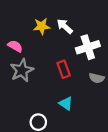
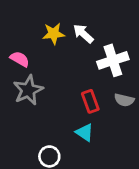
red rectangle: (64, 69) -> (90, 101), moved

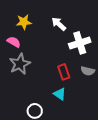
yellow star: (54, 34) -> (24, 22), moved

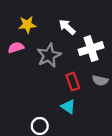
pink semicircle: (14, 42) -> (16, 47), turned -48
gray star: (20, 64) -> (49, 55), moved

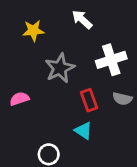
white arrow: (67, 27) -> (82, 19), moved
pink semicircle: (16, 47) -> (19, 99), moved

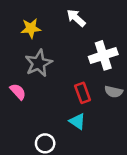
gray star: (60, 68) -> (39, 63), moved
pink semicircle: (19, 99) -> (18, 92), turned 66

